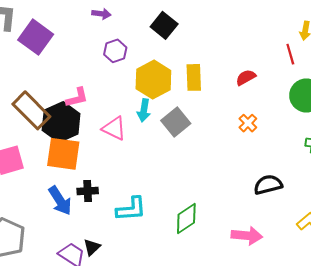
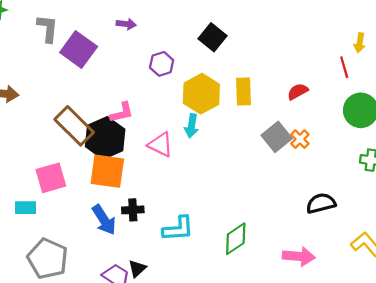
purple arrow: (101, 14) -> (126, 24), moved
gray square: (176, 122) -> (277, 137), moved

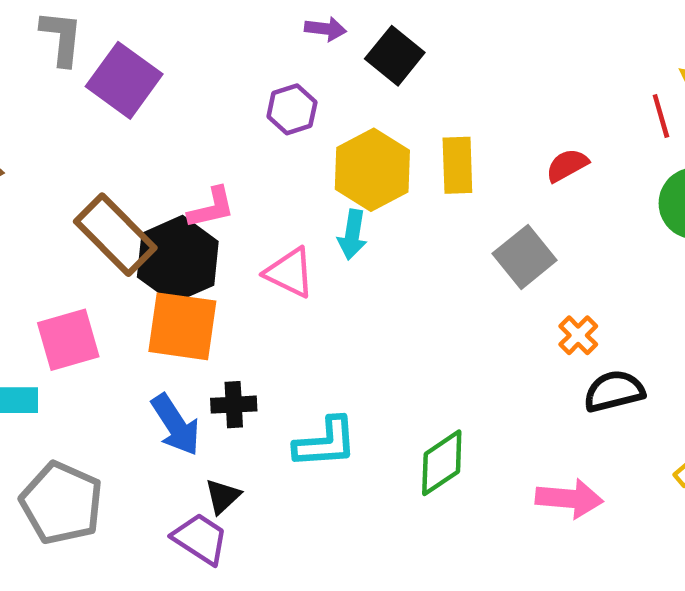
purple arrow: (126, 24) -> (325, 29), moved
orange cross: (300, 139) -> (578, 335), moved
black triangle: (137, 269) -> (223, 496), moved

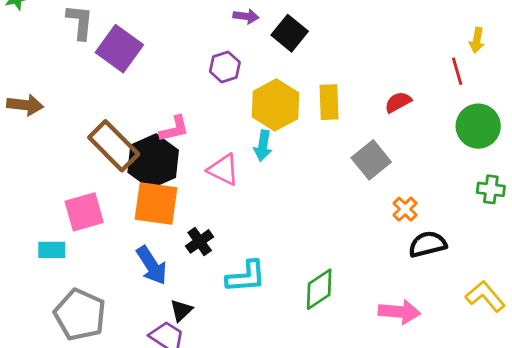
black cross: (234, 405) -> (200, 241), moved, turned -32

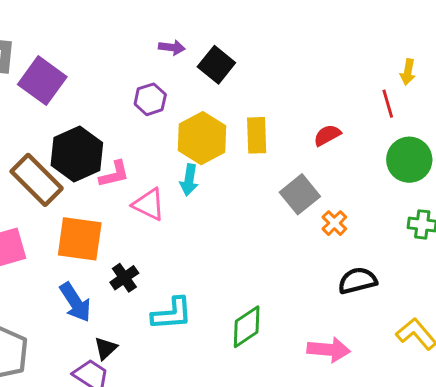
pink L-shape: (174, 129) -> (114, 174), moved
black hexagon: (153, 161) -> (77, 154), moved
orange cross: (405, 209) -> (334, 223), moved

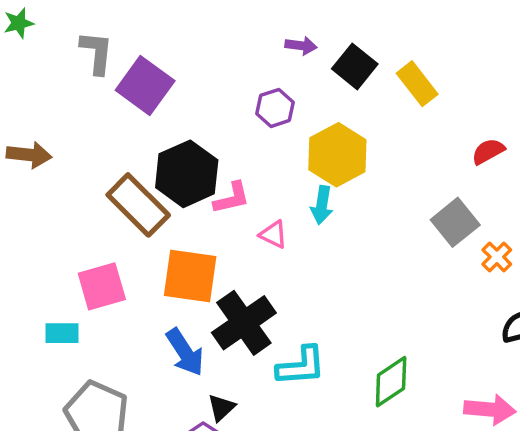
yellow rectangle: (257, 135) -> (417, 84), moved, turned -36
pink triangle: (149, 204) -> (273, 234), size x0.7
black cross: (124, 278) -> (244, 323), size x1.8

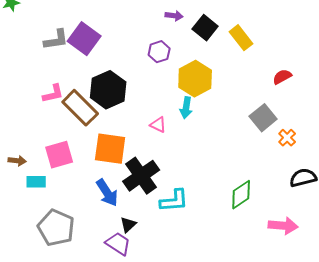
gray L-shape: (97, 53) -> (56, 40), moved, turned 76
brown arrow: (29, 155) -> (17, 161), moved, size x0.7
pink L-shape: (232, 198) -> (53, 94), moved
green diamond: (391, 382) -> (241, 195), moved

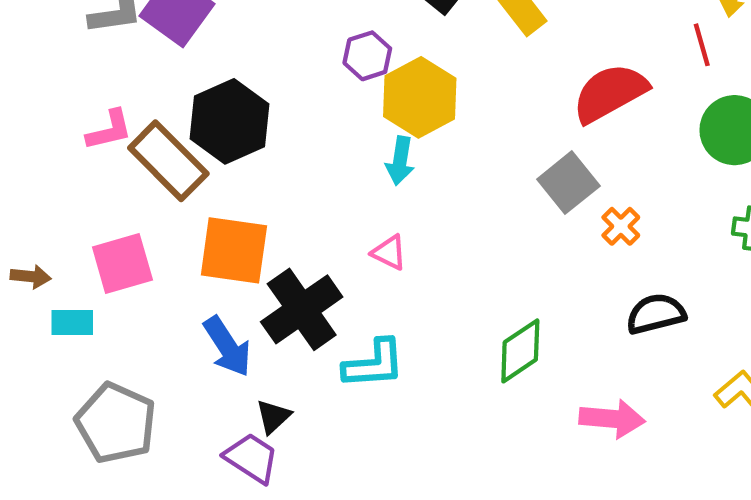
purple hexagon: (159, 52) -> (367, 56), moved
red semicircle: (282, 77) -> (610, 93), size x1.8
pink triangle: (158, 125) -> (389, 253), moved

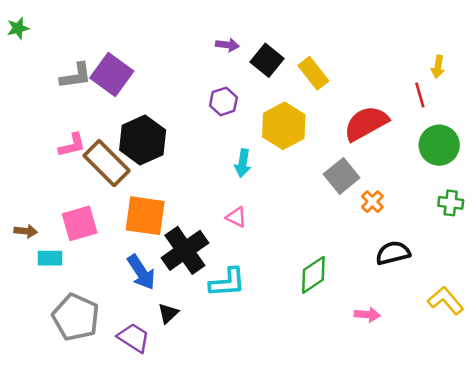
yellow hexagon: (420, 97) -> (284, 126), moved
pink arrow: (612, 419) -> (367, 315), size x0.7
purple trapezoid: (251, 458) -> (134, 338), moved

